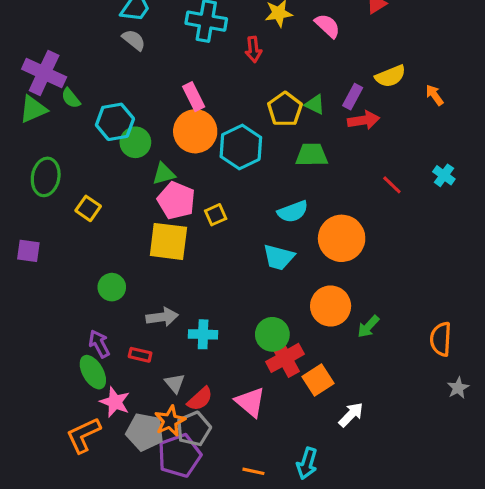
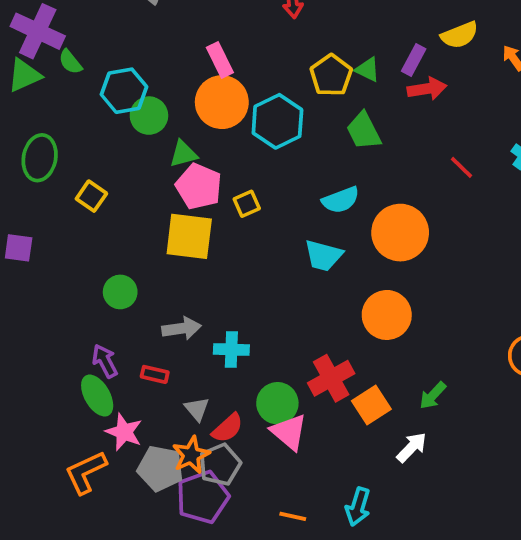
green trapezoid: (312, 155) -> (364, 131), turned -116
green arrow: (368, 326) -> (433, 396), moved
green circle: (272, 334) -> (277, 403), moved

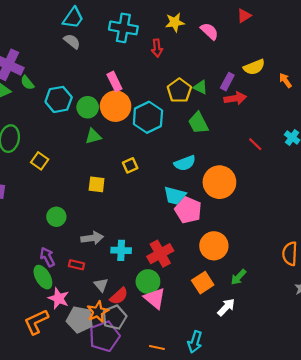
green circle: (149, 116) -> (88, 107), moved
pink pentagon: (199, 187) -> (188, 210), moved
yellow square: (189, 236) -> (97, 184), size x0.6
orange circle: (387, 315) -> (214, 246), moved
red cross: (331, 378) -> (160, 254), moved

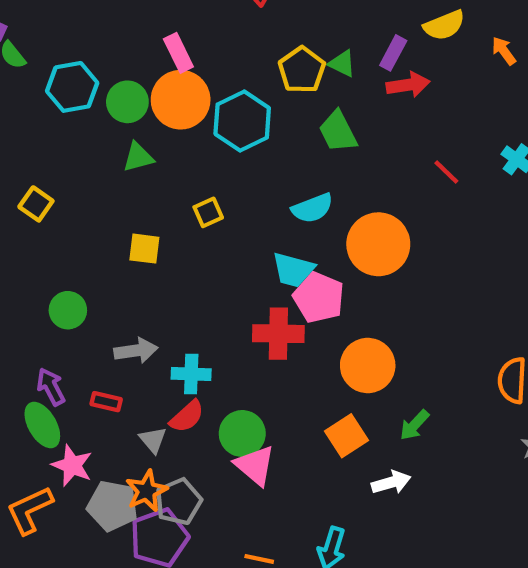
red cross: (160, 254) -> (278, 334), moved, turned 30
red semicircle: (119, 296) -> (187, 417), moved
white arrow: (226, 307) -> (391, 482), turned 30

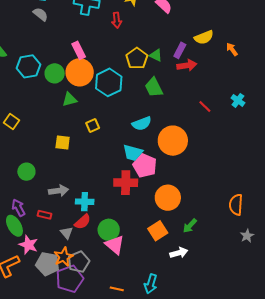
green triangle: (138, 157) -> (70, 99), moved

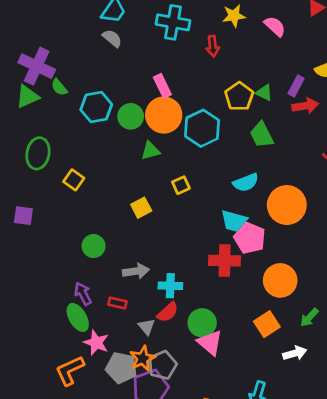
yellow square: (63, 143) -> (141, 208), turned -35

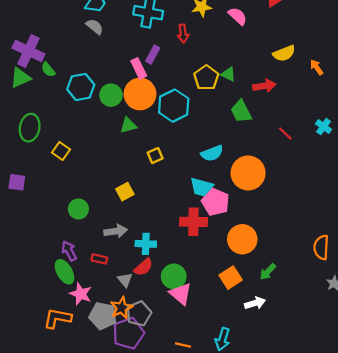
purple rectangle: (296, 86) -> (153, 54), moved
green trapezoid: (262, 135) -> (241, 111), moved
yellow square: (141, 208) -> (125, 192), moved
orange L-shape: (70, 370) -> (58, 318), turned 36

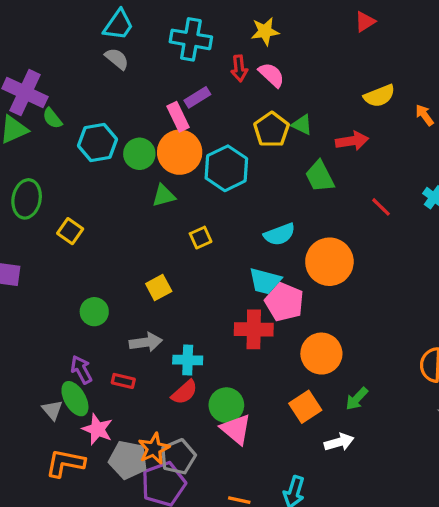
pink semicircle: (238, 16) -> (271, 75), moved
purple rectangle: (153, 54) -> (197, 97), turned 30
gray triangle: (125, 280) -> (52, 410), moved

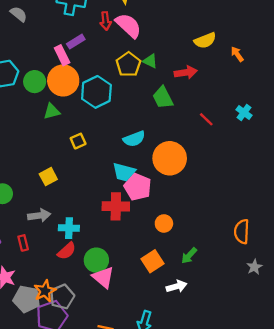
pink semicircle: (271, 75) -> (128, 26), size x1.4
orange circle: (321, 354) -> (164, 223), size x0.6
red rectangle: (123, 381) -> (23, 243), turned 63

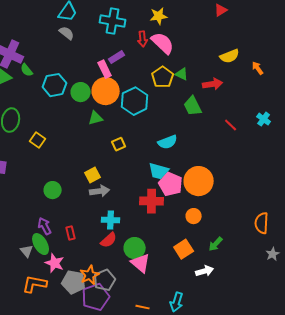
orange circle: (170, 158) -> (199, 181), moved
gray arrow: (39, 215) -> (100, 191), moved

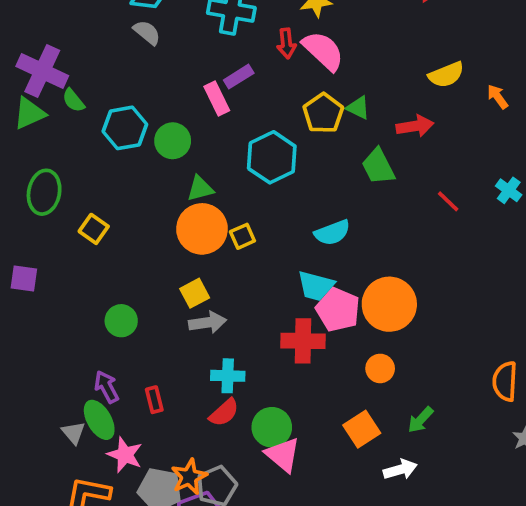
orange circle: (106, 91) -> (202, 229), moved

